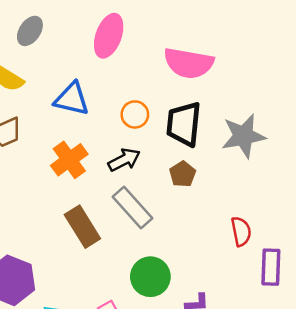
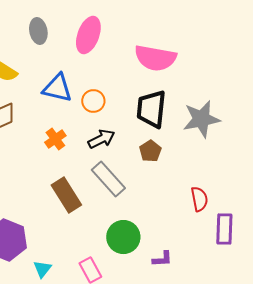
gray ellipse: (30, 31) -> (38, 31), moved, turned -45
orange circle: (135, 114) -> (93, 101), moved
orange cross: (69, 160) -> (55, 139), size x0.7

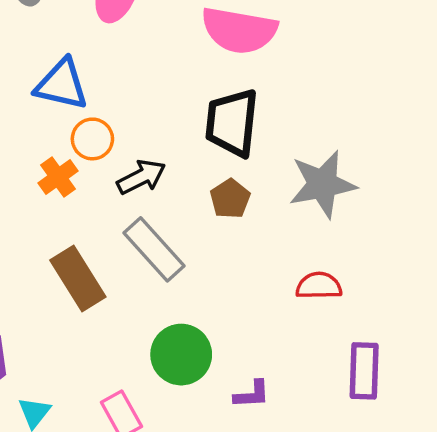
orange circle: (93, 101) -> (92, 139), moved
gray star: (201, 119) -> (322, 184), moved
red semicircle: (199, 199) -> (319, 286), turned -80
purple rectangle: (224, 229) -> (364, 371), moved

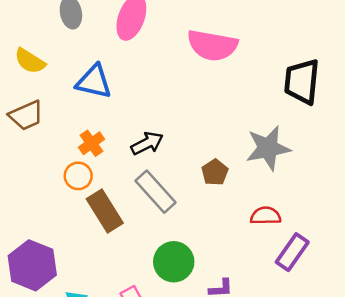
black trapezoid: (232, 123) -> (302, 82), moved
orange circle: (92, 139) -> (78, 176), moved
brown pentagon: (230, 199) -> (215, 172), moved
purple rectangle: (364, 371) -> (292, 252), moved, turned 33

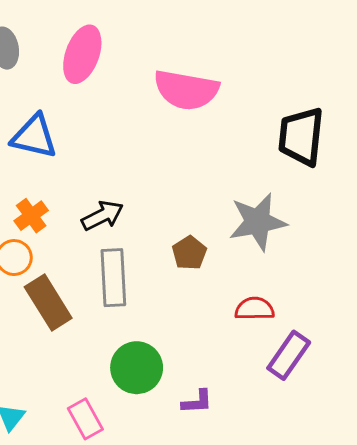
gray rectangle: (156, 192) -> (113, 278), turned 39

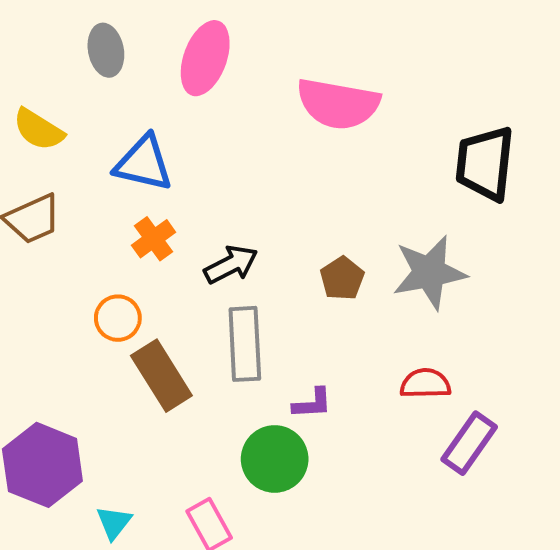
orange cross: (31, 216) -> (154, 239), moved
brown pentagon: (189, 253) -> (342, 278), moved
purple L-shape: (197, 402) -> (312, 403), moved

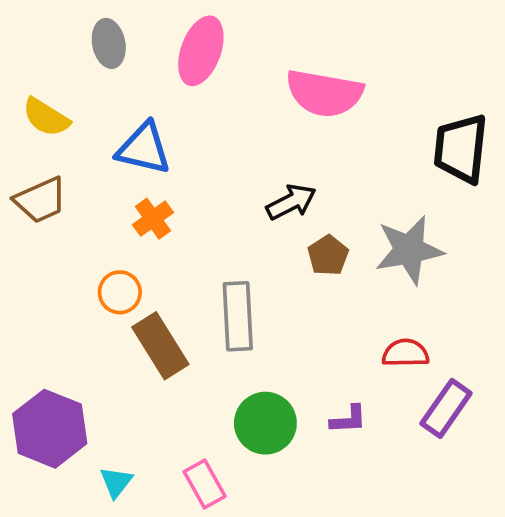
black arrow: (231, 265) -> (291, 202), moved
purple L-shape: (312, 403) -> (348, 419), moved

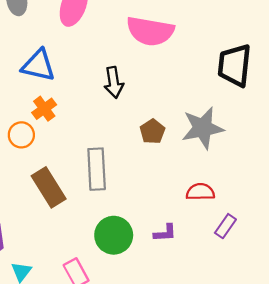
black arrow: (291, 202) -> (114, 82), moved, turned 108
orange circle: (120, 292) -> (21, 135), moved
purple rectangle: (446, 408) -> (225, 226), size x0.7

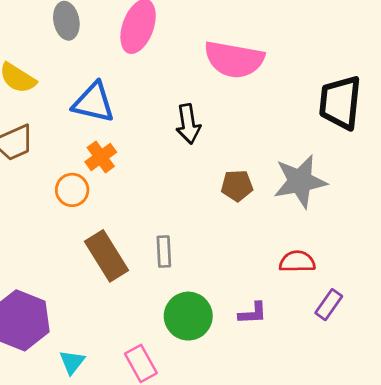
brown pentagon: (152, 131) -> (237, 186), turned 30
gray rectangle: (97, 169) -> (164, 252), moved, size x0.6

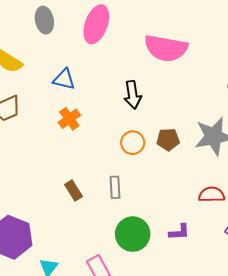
blue triangle: (94, 102) -> (64, 79), size x0.7
orange circle: (72, 190) -> (133, 143), moved
brown rectangle: (107, 256) -> (73, 190), size x0.6

